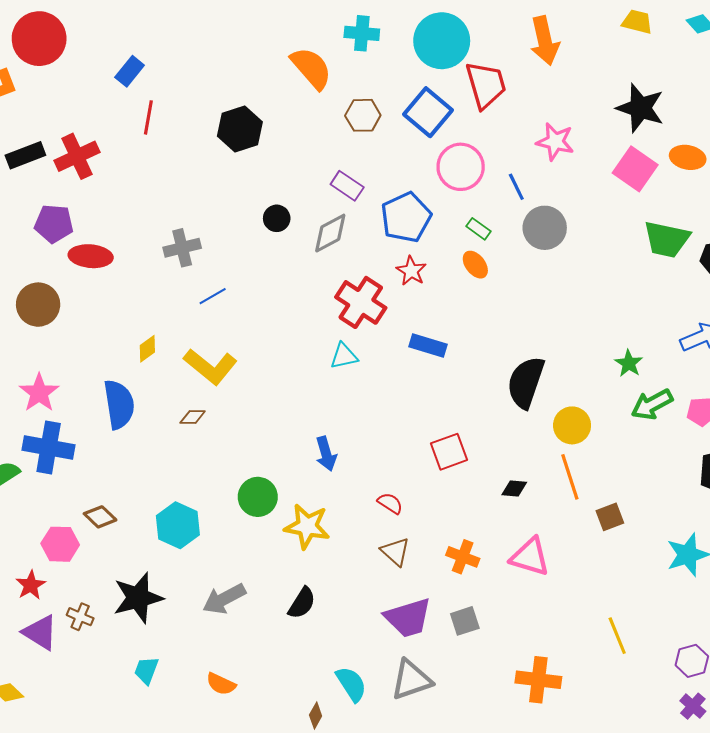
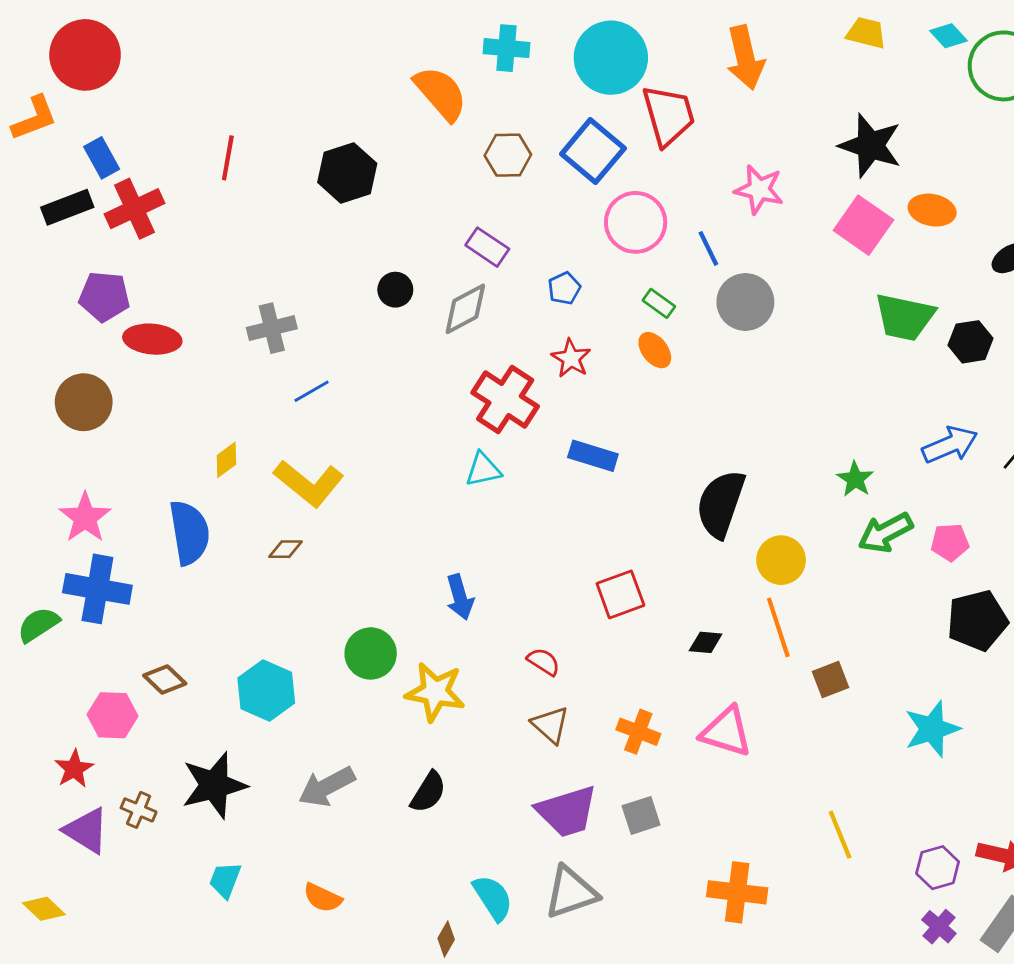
blue rectangle: (130, 71) -> (102, 158), moved, turned -68
blue pentagon: (406, 217) -> (564, 288), size x0.5

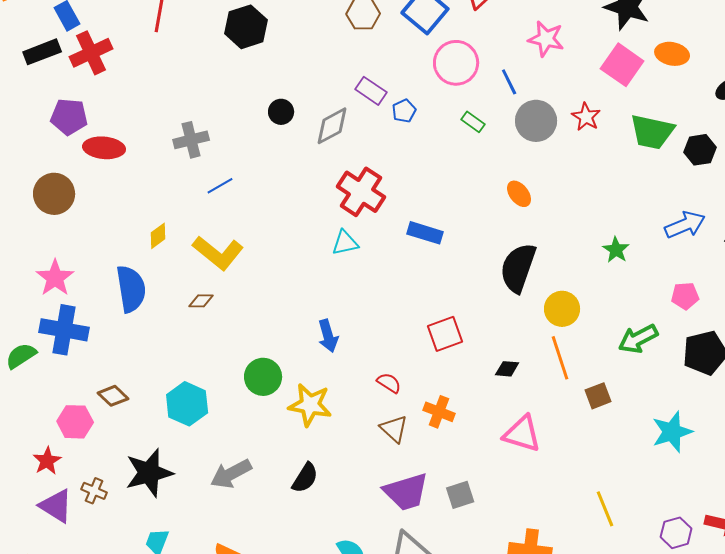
purple rectangle: (487, 247) -> (371, 91), moved
orange ellipse: (655, 350) -> (519, 194), moved
red star: (571, 358) -> (586, 117), moved
green arrow: (885, 533) -> (638, 339), moved
orange cross: (638, 732) -> (439, 412), moved

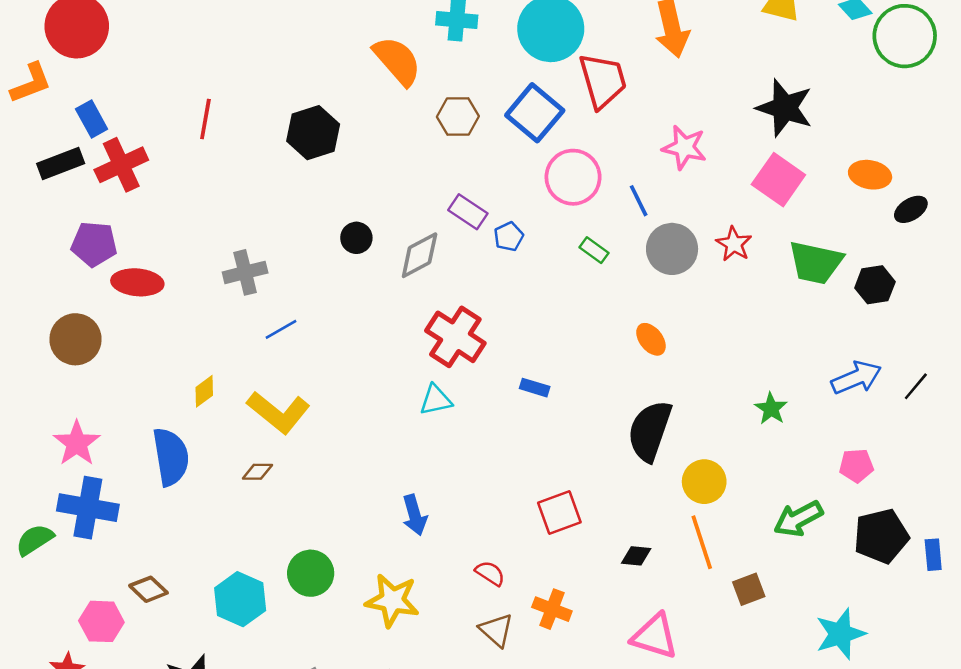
orange ellipse: (672, 54) -> (870, 175), moved
blue rectangle: (425, 233) -> (535, 388), size x0.7
green circle: (263, 377) -> (311, 573), moved

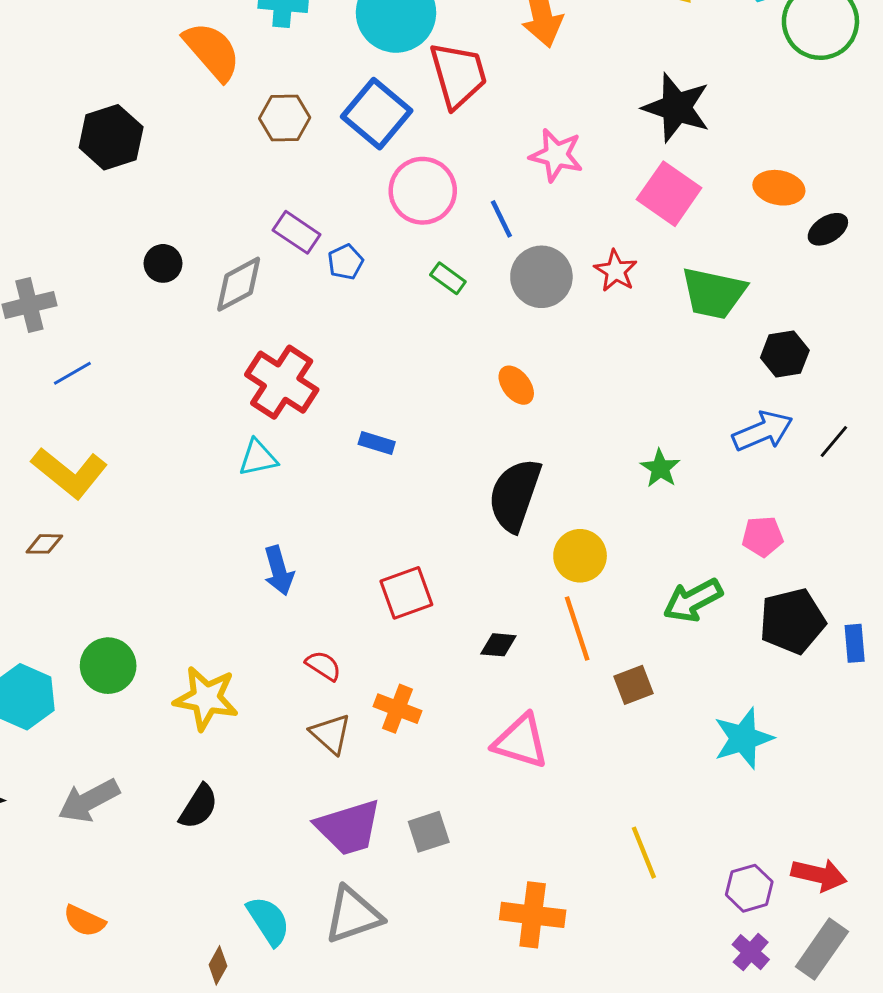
black hexagon: (875, 285) -> (785, 354), moved
blue arrow: (415, 515) -> (279, 571), moved

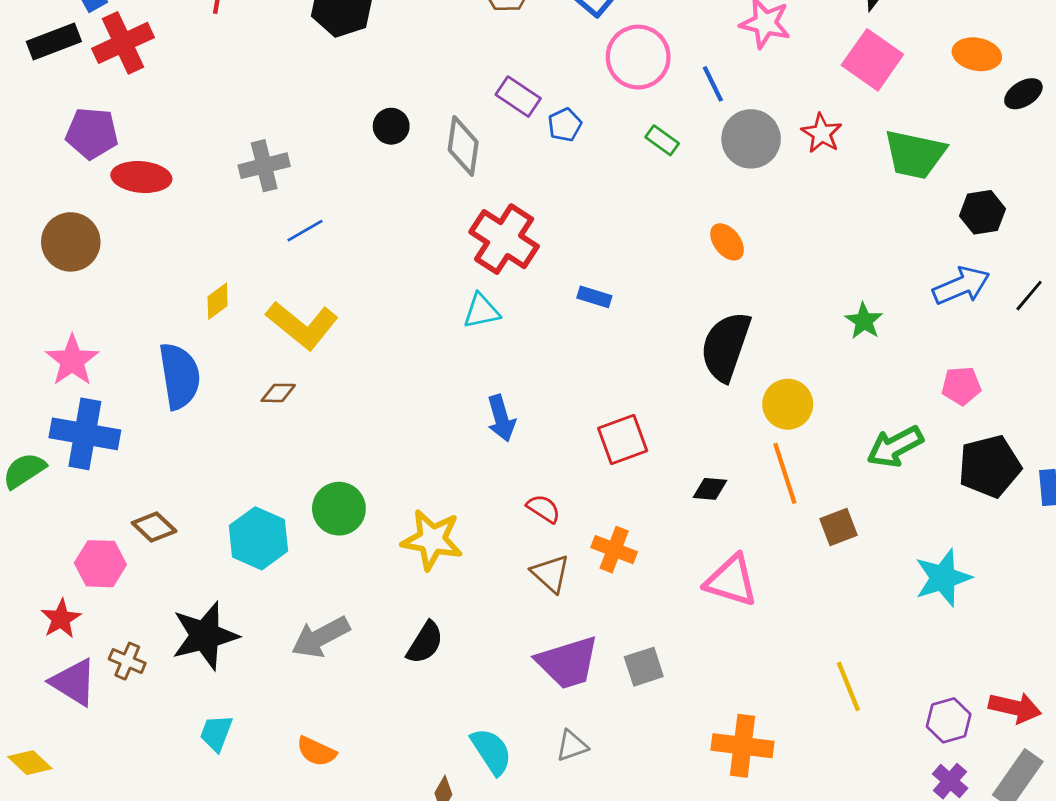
gray diamond: (239, 284) -> (463, 146), turned -54
gray triangle: (353, 915) -> (572, 746), size x0.6

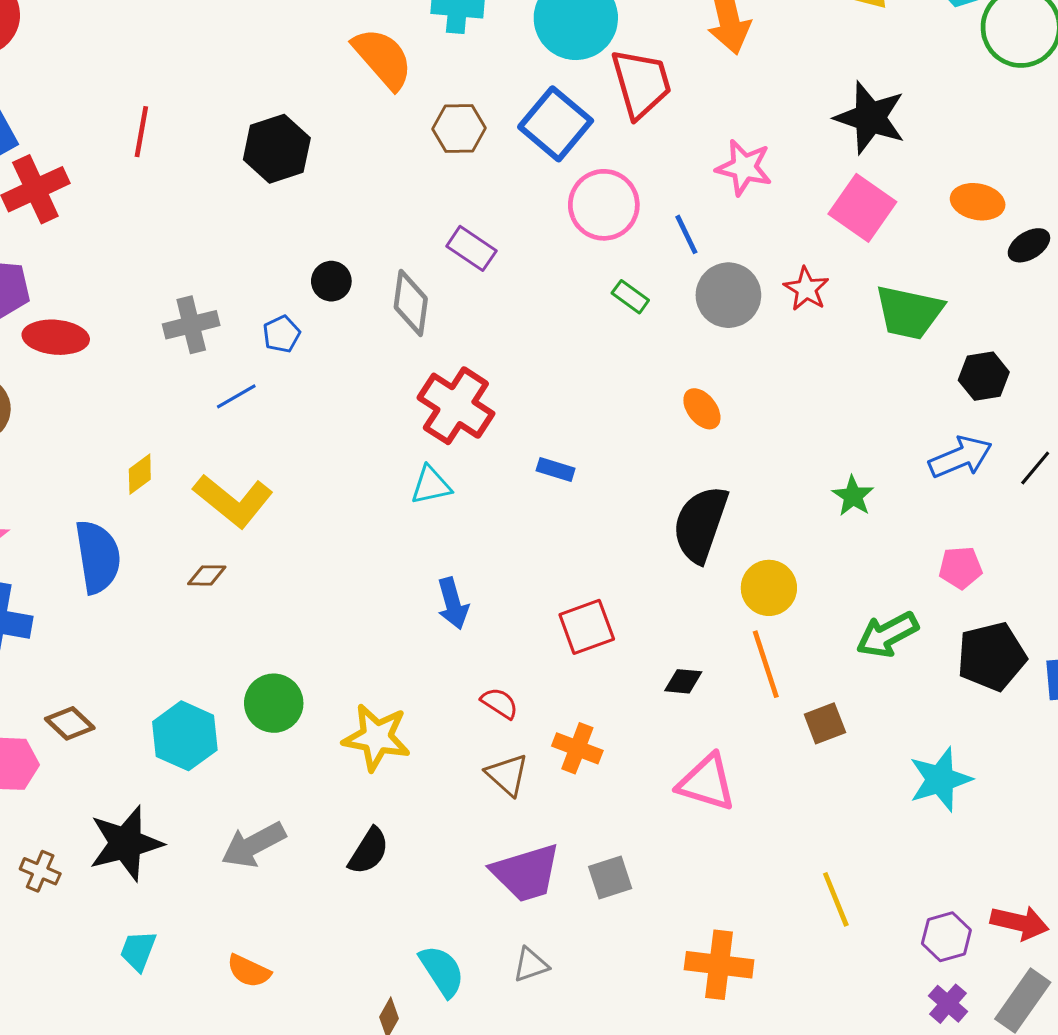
blue pentagon: (565, 125) -> (281, 334), moved

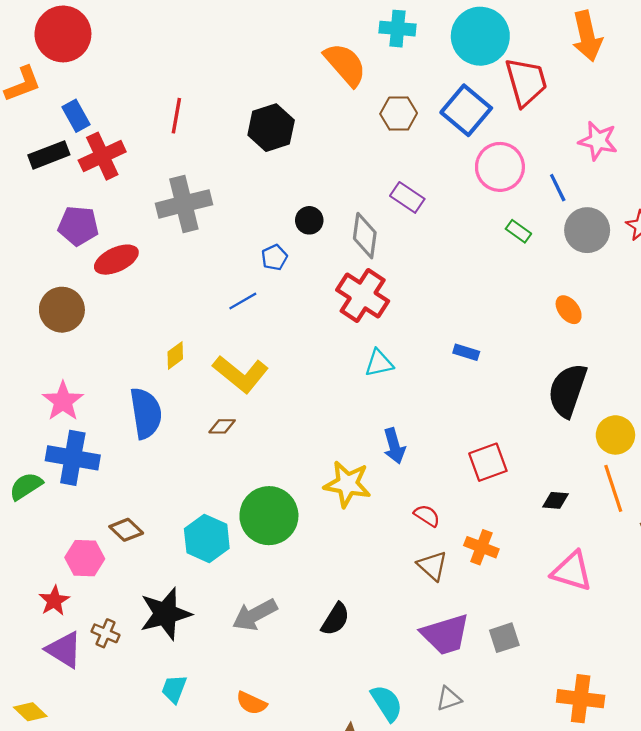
gray cross: (191, 325) -> (184, 204), moved, size x1.4
red ellipse: (56, 337) -> (116, 260), turned -30
red cross: (456, 406) -> (363, 296), moved
green circle: (274, 703) -> (269, 516), size x1.4
yellow star: (376, 737) -> (347, 484), moved

